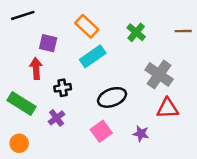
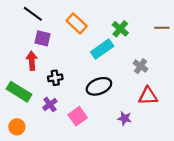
black line: (23, 15) -> (33, 14), moved, turned 54
cyan rectangle: (93, 56) -> (102, 49), moved
gray cross: (159, 75) -> (141, 66), size x0.6
pink square: (101, 131) -> (78, 116), moved

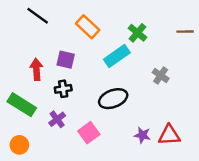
purple square: (42, 38) -> (66, 60), moved
red triangle: (148, 96) -> (169, 135), moved

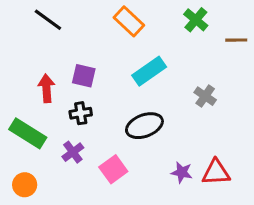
orange rectangle: (88, 27) -> (129, 21), moved
green cross: (138, 33) -> (196, 20), moved

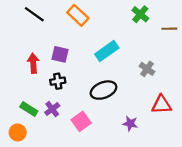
orange rectangle: (129, 21) -> (78, 15), moved
green rectangle: (28, 133) -> (29, 109), moved, size x0.7
red triangle: (216, 172) -> (161, 105), moved

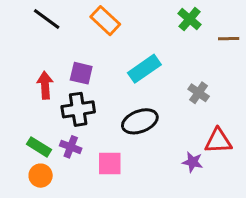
black cross: (58, 81) -> (78, 109), size x1.5
purple cross: (52, 109) -> (71, 147), turned -32
pink square: (81, 121) -> (110, 164), turned 36
purple star: (130, 124) -> (193, 162), moved
orange circle: (18, 132) -> (41, 176), moved

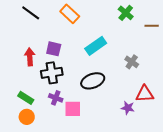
purple cross: (71, 147) -> (56, 98), moved

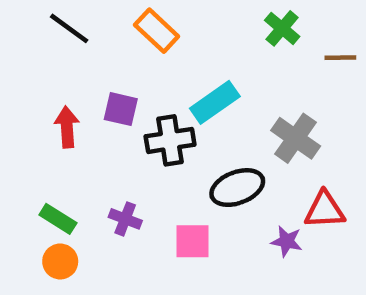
gray cross: (132, 62) -> (296, 138), size x1.5
black cross: (52, 73) -> (170, 140), moved
black ellipse: (93, 81) -> (237, 188), moved
pink square: (73, 109) -> (192, 241), moved

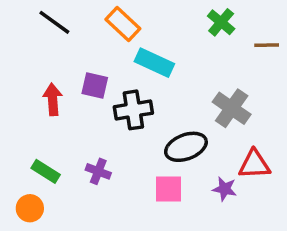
cyan rectangle: (215, 102) -> (154, 63), moved, turned 60
pink square: (192, 241) -> (168, 189), moved
orange circle: (60, 261) -> (30, 208), moved

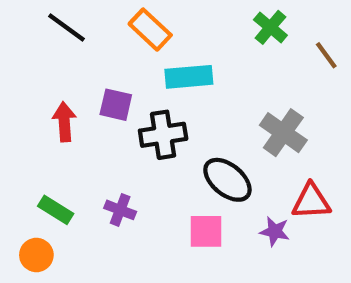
brown line: (267, 45) -> (326, 55), turned 55
cyan rectangle: (154, 63) -> (189, 77), turned -30
black ellipse: (186, 147) -> (227, 180), turned 60

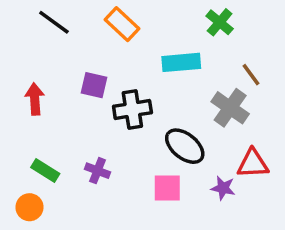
brown line: (326, 55) -> (251, 75), moved
cyan rectangle: (189, 77) -> (181, 62), moved
red arrow: (64, 122) -> (35, 99), moved

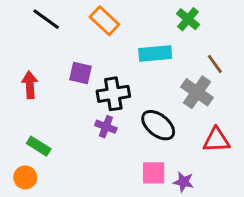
purple cross: (98, 171) -> (106, 127), moved
pink square: (167, 188) -> (154, 173), moved
purple star: (223, 188) -> (184, 182), moved

